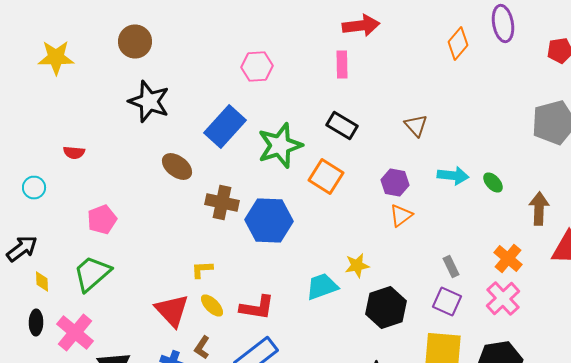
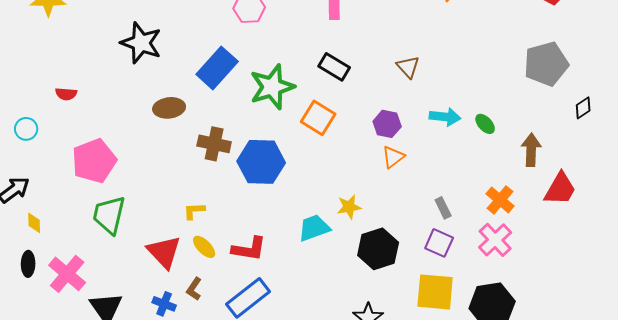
brown ellipse: (177, 166) -> (169, 108), turned -44
pink pentagon: (102, 220) -> (94, 161), size x1.5
green trapezoid: (92, 274) -> (109, 215), moved, turned -36

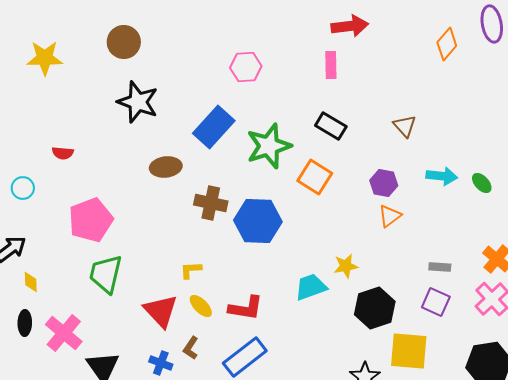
gray rectangle: (443, 208) -> (440, 267), turned -60
yellow square: (435, 292) -> (409, 351), moved

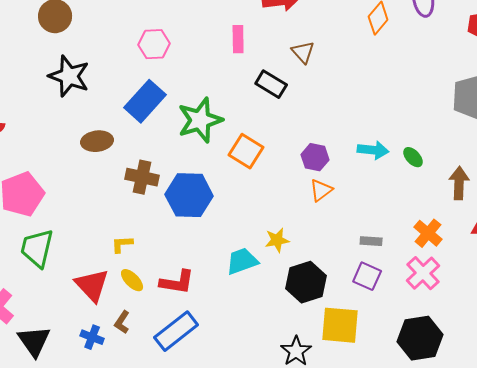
pink rectangle: (331, 65) -> (238, 39), moved
pink hexagon: (246, 67) -> (154, 44), moved
black rectangle: (331, 126) -> (271, 84), moved
brown triangle: (405, 126) -> (303, 52), moved

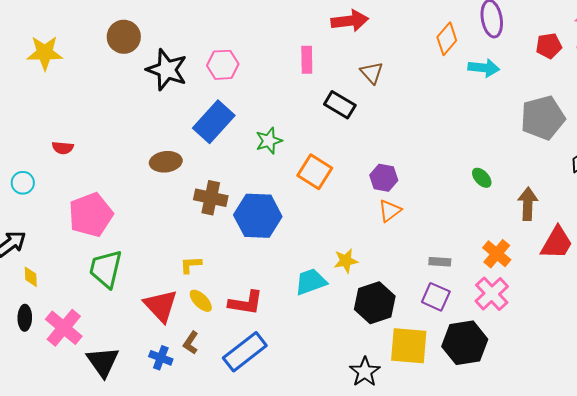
black star: (69, 76) -> (167, 70), moved
green star: (200, 120) -> (269, 141), size x0.6
cyan arrow: (373, 150) -> (484, 68), moved
black hexagon: (420, 338) -> (465, 343), moved

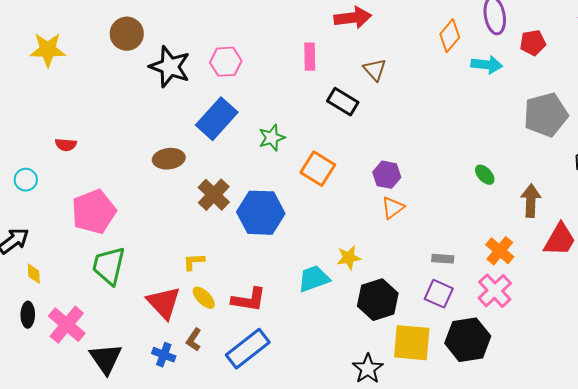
red pentagon: (549, 46) -> (533, 43), moved
brown cross: (211, 198) -> (214, 195), turned 32

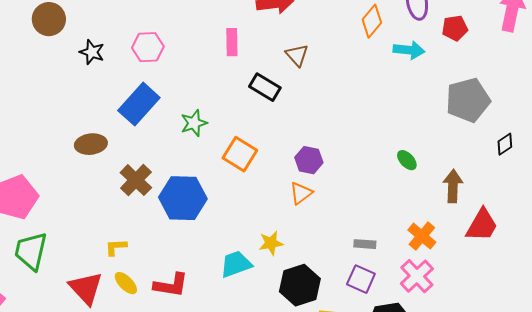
black star: (170, 67) -> (92, 52), size x0.6
orange triangle: (393, 208) -> (301, 193), moved

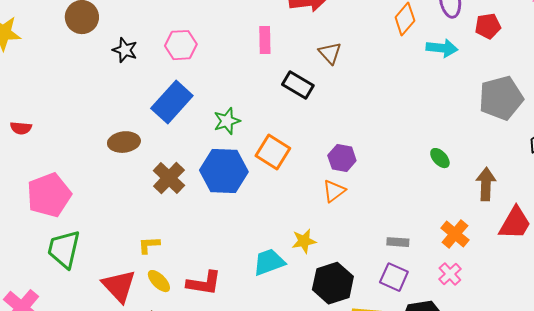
blue hexagon: (183, 198) -> (224, 171), moved
pink cross: (417, 276) -> (450, 274), size x0.7

